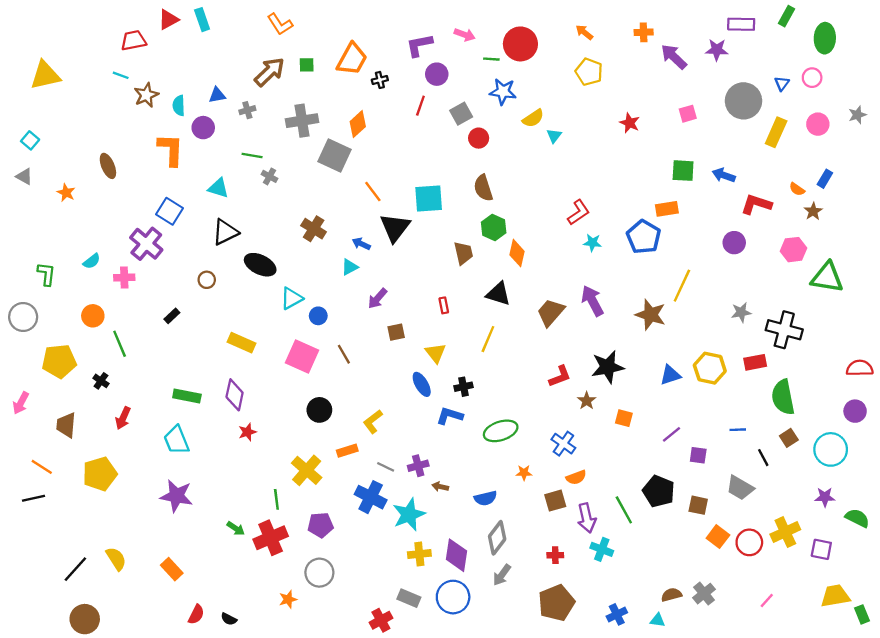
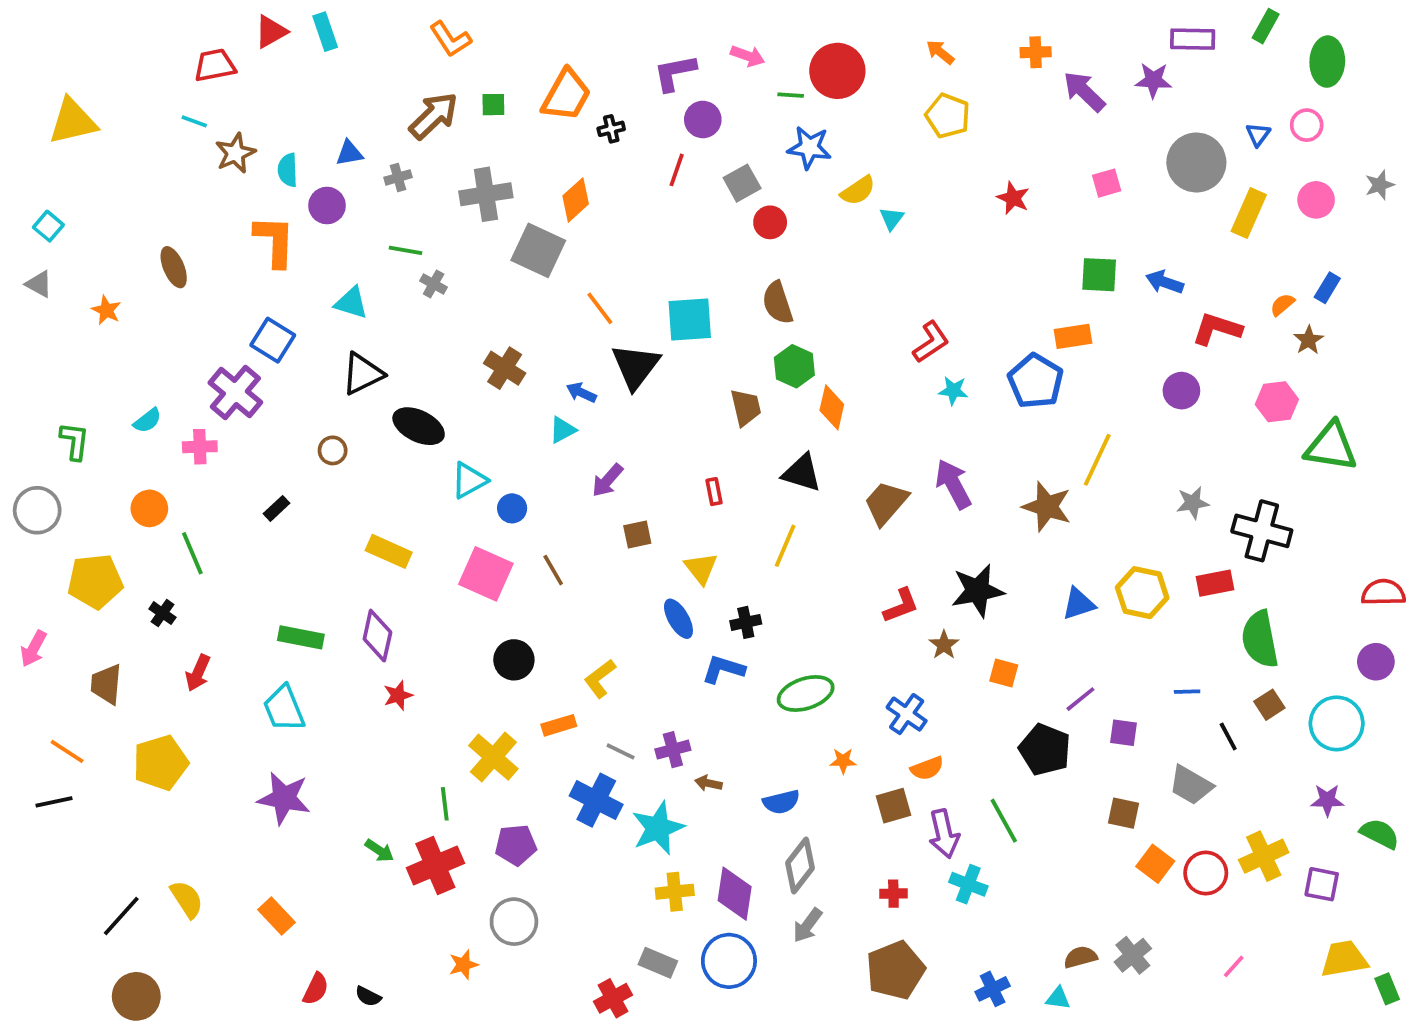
orange semicircle: (797, 189) -> (1282, 305), turned 105
black pentagon: (659, 491) -> (1045, 750), moved

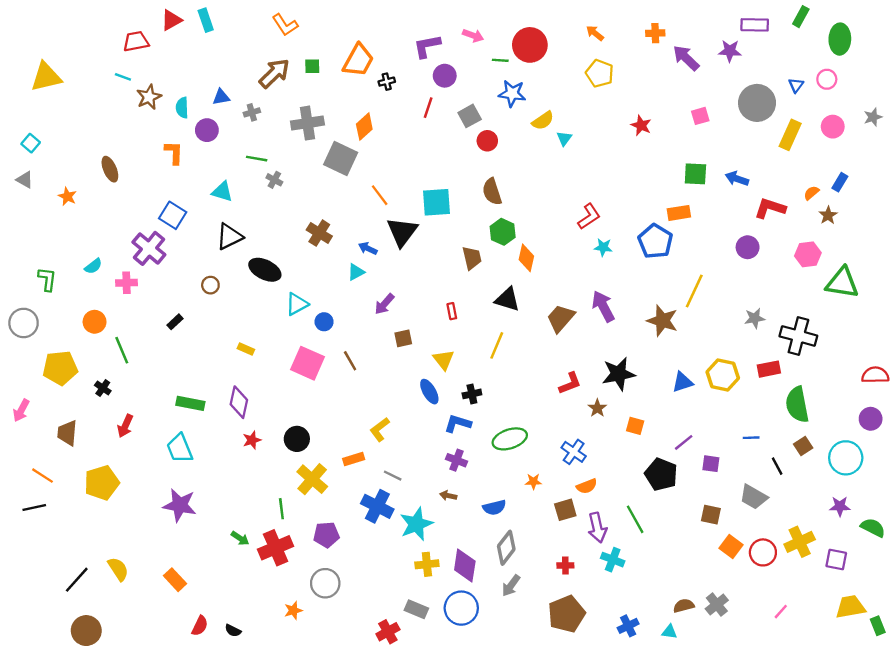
orange L-shape: (275, 241) -> (174, 153), size x0.7
yellow rectangle: (389, 551) -> (246, 349), size x0.6
black circle: (514, 660) -> (297, 439), moved
purple cross: (673, 750) -> (457, 460), moved, turned 36

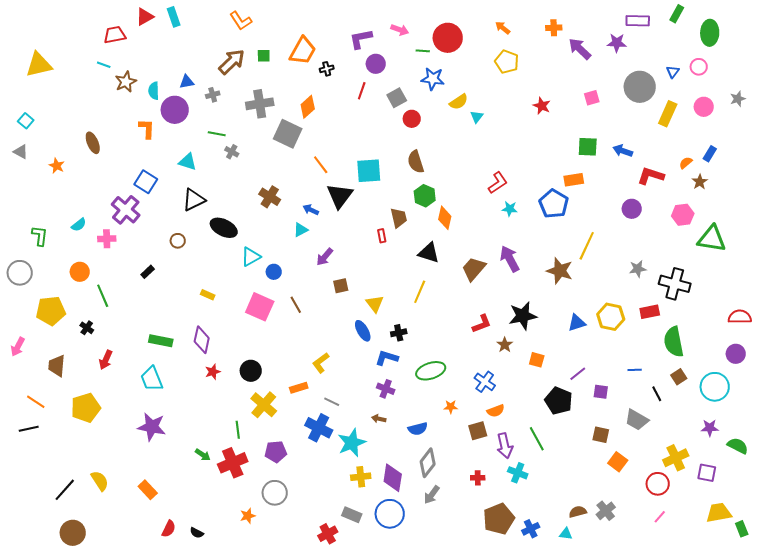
purple circle: (207, 130) -> (175, 110), size x1.4
red rectangle: (452, 311) -> (382, 236), moved
red circle: (763, 552) -> (658, 484), moved
brown pentagon: (567, 614) -> (499, 519), moved

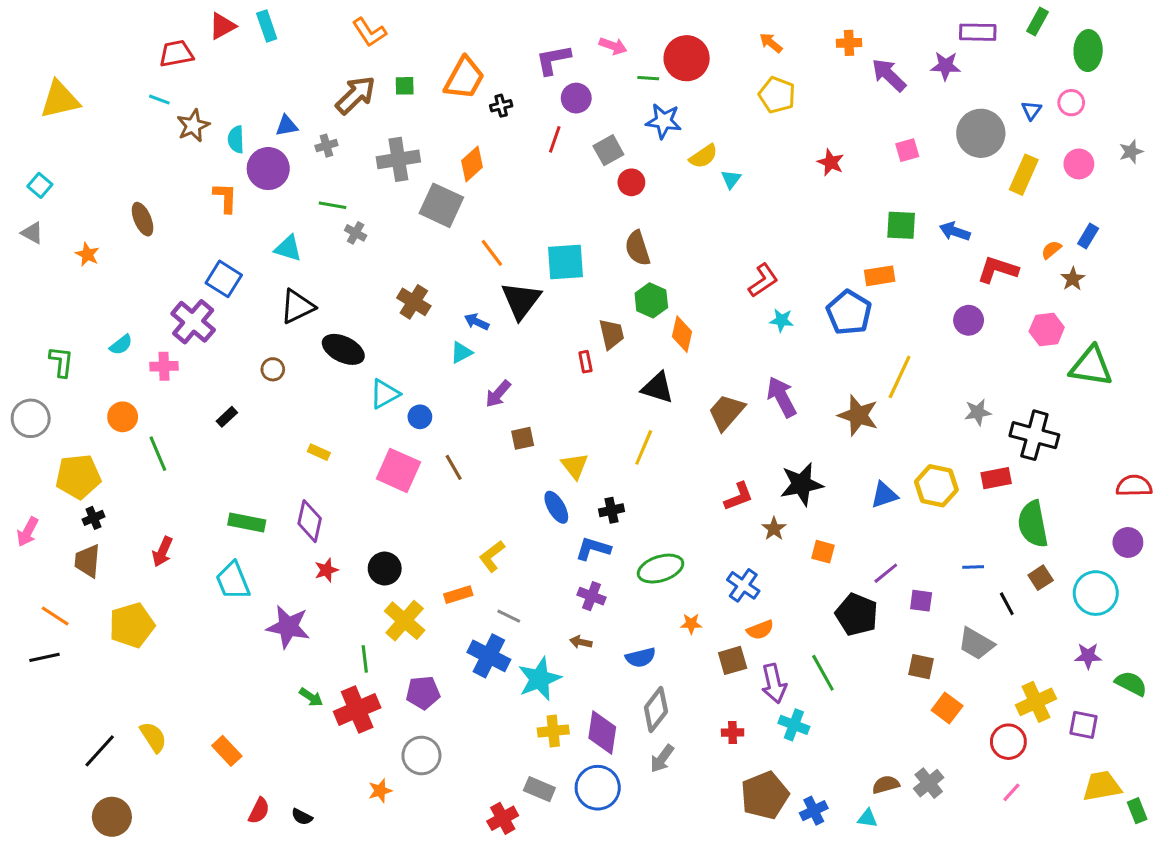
black cross: (87, 328) -> (93, 518), moved, turned 32
purple star: (152, 427) -> (288, 627), moved

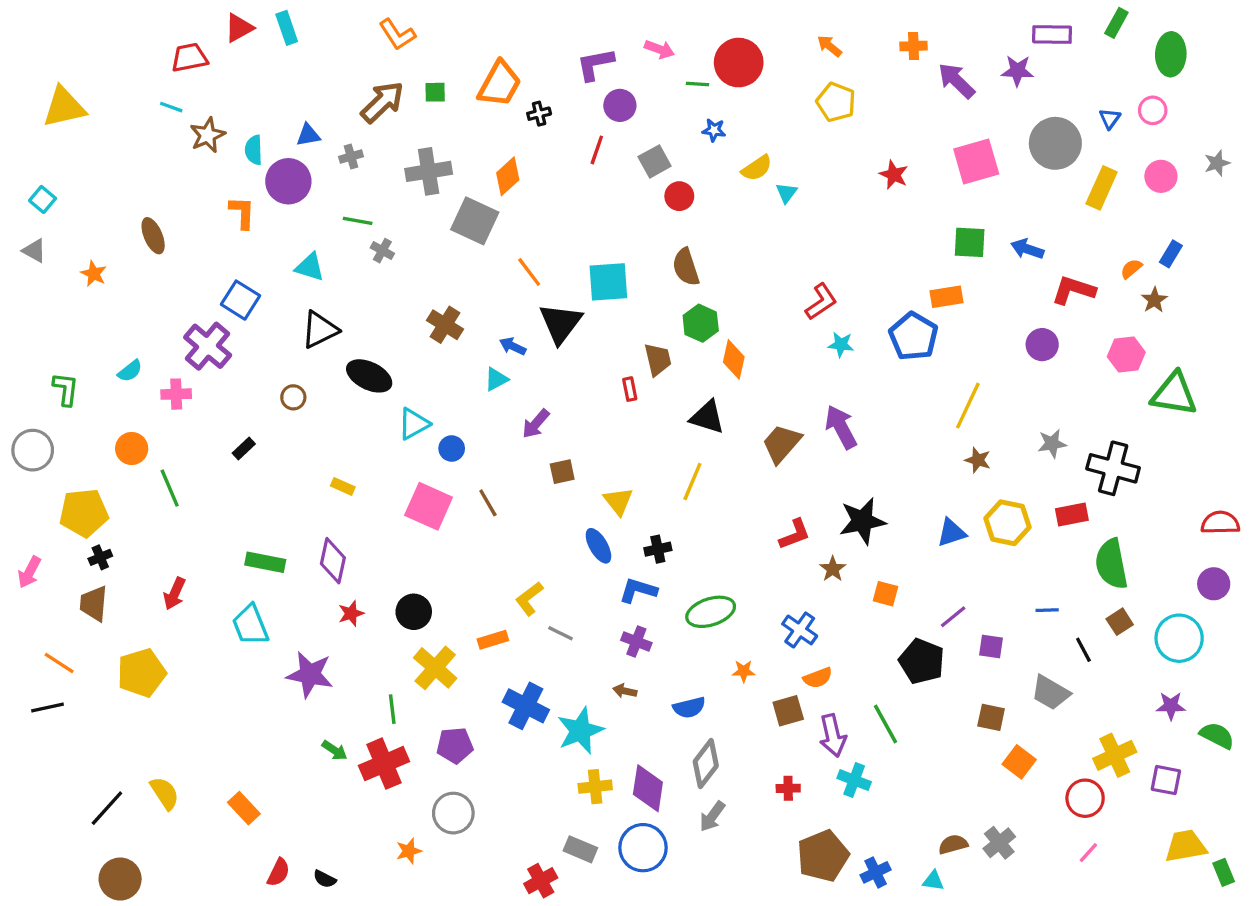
blue star: (664, 121) -> (714, 130), size x0.6
pink square: (907, 150) -> (976, 161), size x1.8
brown star: (858, 415) -> (978, 460), moved, size x0.6
gray line: (509, 616) -> (561, 633), moved

